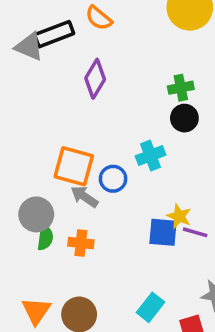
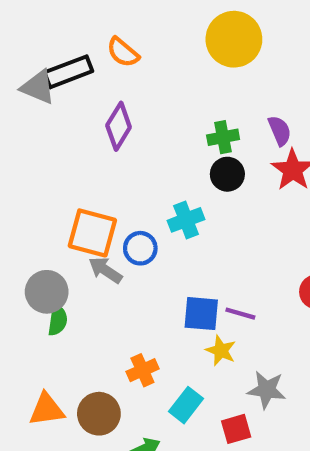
yellow star: (179, 216) -> (221, 351), moved
orange cross: (81, 243) -> (142, 370), moved, turned -30
orange triangle: (36, 311) -> (47, 409), turned 48

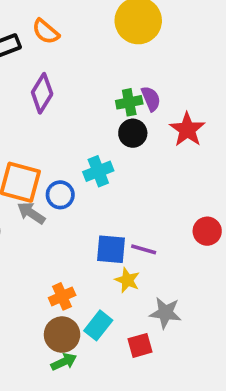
purple semicircle: (280, 131) -> (151, 99), moved
brown circle: (99, 414) -> (62, 335), moved

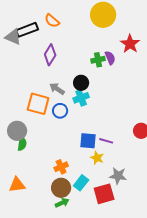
red star: (187, 130) -> (130, 44), moved
black circle: (133, 133) -> (81, 83), moved
gray arrow: (31, 213) -> (57, 89), moved
red square: (140, 345) -> (104, 194), size x1.5

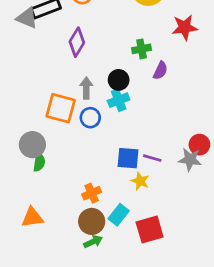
red star: (130, 44) -> (185, 27), turned 30
purple semicircle: (110, 58) -> (160, 70), moved, turned 48
gray arrow: (57, 89) -> (86, 88), turned 56
gray star: (118, 176) -> (190, 159), moved

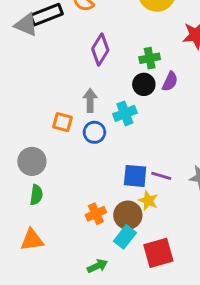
purple diamond: (77, 42) -> (100, 49), moved
black circle: (119, 80) -> (144, 84), moved
orange square: (61, 108) -> (62, 122), size x0.6
green semicircle: (39, 162) -> (36, 195), moved
brown circle: (92, 221) -> (128, 215), moved

